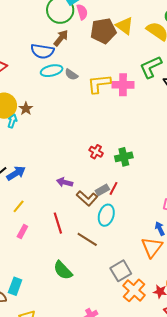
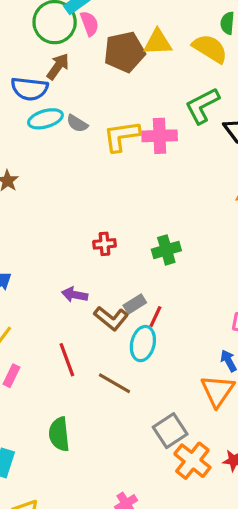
yellow triangle: (125, 26) -> (158, 42), turned -36
red cross: (96, 152) -> (104, 244), moved, turned -32
red line: (113, 188) -> (155, 317), moved
green semicircle: (63, 270) -> (59, 434), moved, turned 40

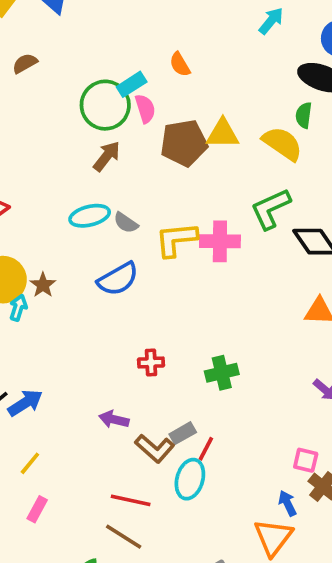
blue semicircle: (29, 89) -> (118, 279), moved, turned -39
red line: (67, 360) -> (131, 500), moved, turned -60
brown line: (114, 383) -> (124, 537), moved

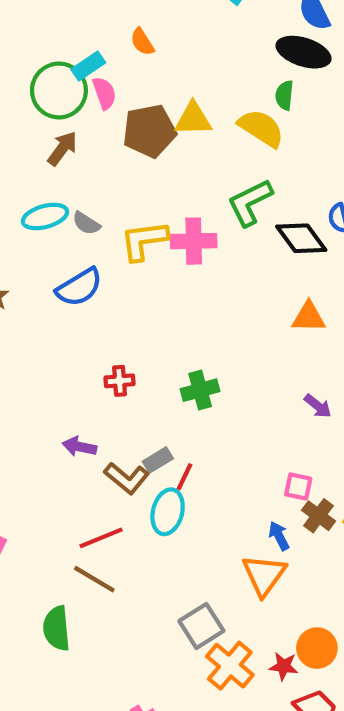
red line: (131, 500) -> (101, 538), turned -33

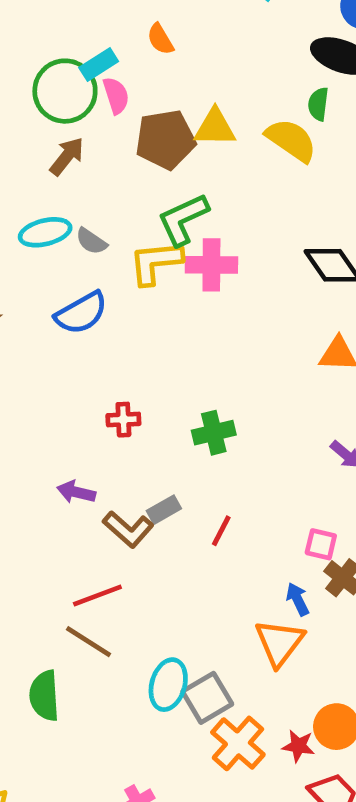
green L-shape: (250, 202) -> (183, 219), moved
red line: (185, 477) -> (221, 531), moved
cyan ellipse: (168, 512) -> (168, 685), moved

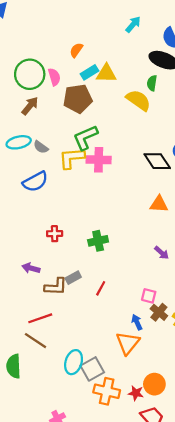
orange semicircle: (160, 39) -> (76, 50), turned 64
cyan rectangle: (99, 64) -> (90, 72), moved
yellow triangle: (215, 128) -> (106, 73), moved
brown L-shape: (128, 529) -> (56, 287), turned -40
orange cross: (238, 743) -> (107, 391), turned -30

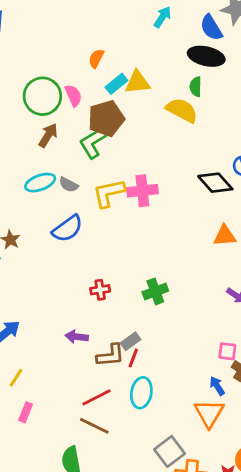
green L-shape: (85, 137) -> (94, 142), moved
red line: (101, 288) -> (133, 358), moved
cyan ellipse: (74, 362) -> (141, 393), moved

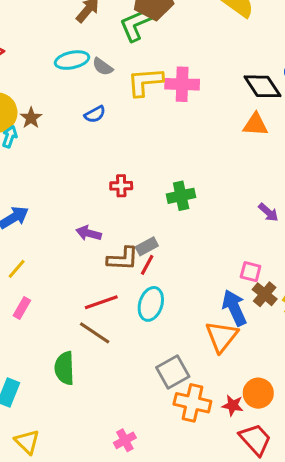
blue semicircle: (67, 229) -> (95, 114), size x0.6
orange triangle: (225, 236) -> (255, 125), moved
blue arrow: (217, 386) -> (234, 308), size x1.6

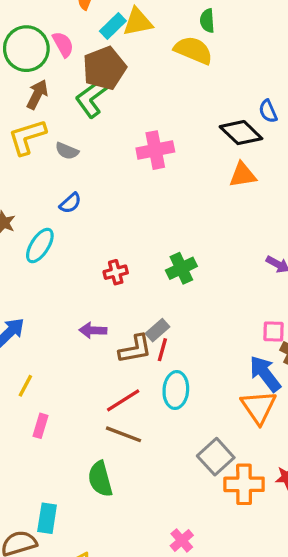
cyan ellipse: (72, 60) -> (40, 246), moved, turned -32
yellow L-shape: (145, 82) -> (27, 137), moved

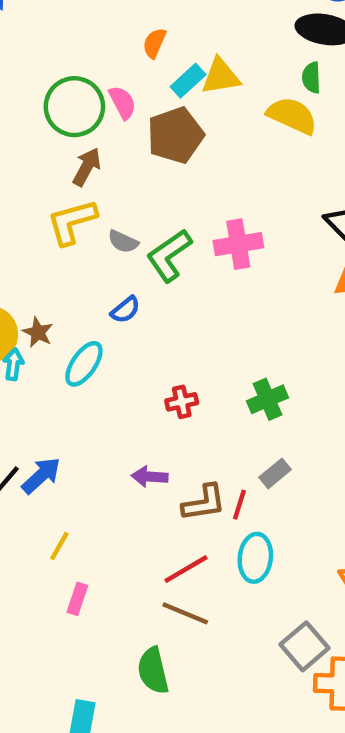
green L-shape: (92, 97) -> (169, 255), moved
gray rectangle: (158, 330) -> (275, 473), moved

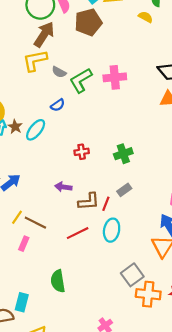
yellow semicircle: (292, 116) -> (146, 17), size x0.6
brown arrow: (87, 167) -> (44, 34), size x1.4
brown star: (38, 332) -> (15, 127), moved
brown line: (185, 613) -> (35, 223), moved

